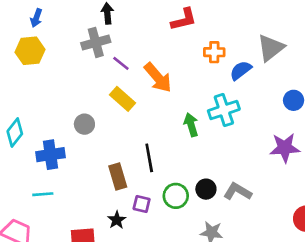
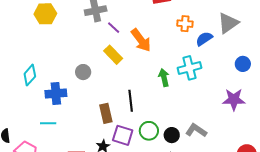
black circle: (206, 189) -> (172, 135), moved
purple square: (142, 204) -> (123, 135), size x1.5

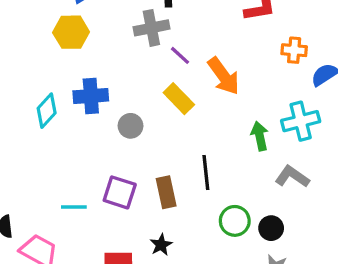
cyan diamond: (30, 75) -> (47, 111), moved
blue cross: (56, 94) -> (91, 96), moved
gray L-shape: (196, 130) -> (292, 177), moved
purple square: (123, 135) -> (120, 192), moved

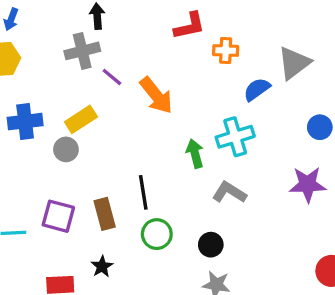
orange cross: (294, 50) -> (226, 51), moved
yellow rectangle: (179, 99) -> (81, 119), moved, turned -76
green circle: (235, 221) -> (157, 234), moved

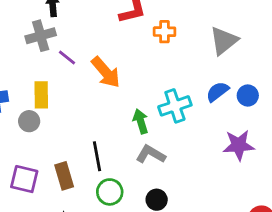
blue semicircle: (257, 89) -> (217, 92), moved
yellow rectangle: (81, 119) -> (41, 95), turned -56
gray L-shape: (229, 192) -> (151, 154), moved

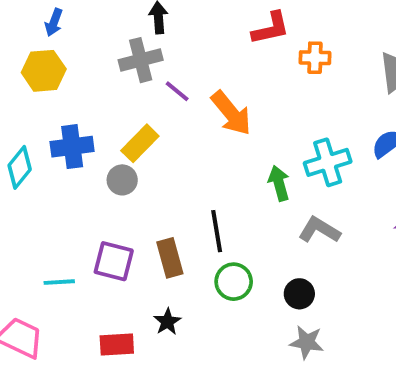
yellow rectangle: (41, 95) -> (140, 143), turned 44
gray L-shape: (151, 154) -> (319, 230), moved

